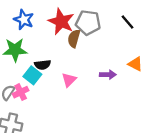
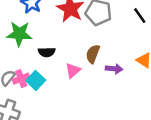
brown semicircle: (74, 38) -> (93, 54), moved
cyan square: (32, 75) -> (36, 80), moved

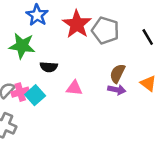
brown semicircle: (93, 54) -> (117, 73), moved
pink triangle: (73, 70) -> (74, 88), turned 42

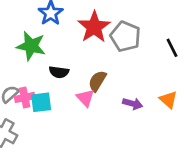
brown semicircle: (117, 73) -> (97, 81), moved
pink triangle: (74, 88) -> (85, 98), turned 36
cyan square: (35, 95) -> (41, 102), turned 30

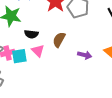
pink triangle: (85, 98) -> (38, 51), moved

